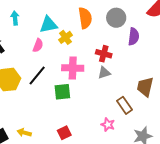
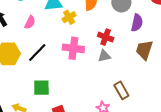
pink semicircle: (38, 45) -> (30, 22), moved
brown trapezoid: (145, 87) -> (144, 50), moved
green square: (62, 92) -> (41, 88), moved

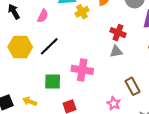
pink cross: (73, 48) -> (82, 70), moved

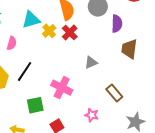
red cross: (118, 33) -> (70, 33), moved, turned 35
pink cross: (82, 70) -> (62, 88), turned 30
pink star: (114, 103) -> (92, 115), moved

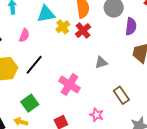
green square: (35, 105) -> (30, 103), moved, turned -30

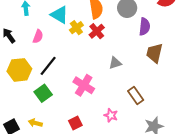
cyan triangle: (46, 14) -> (59, 15), turned 42
green square: (30, 103) -> (43, 93), moved

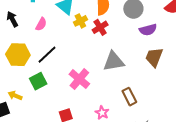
purple semicircle: (145, 27) -> (148, 30), turned 60
gray triangle: (115, 63) -> (114, 61), size x1.6
yellow arrow: (35, 123) -> (15, 96), moved

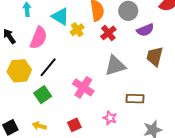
pink semicircle: (41, 24) -> (39, 38), size x1.6
red cross: (100, 27) -> (108, 33), moved
yellow arrow: (15, 96) -> (39, 126), moved
brown rectangle: (129, 97) -> (135, 99), turned -54

